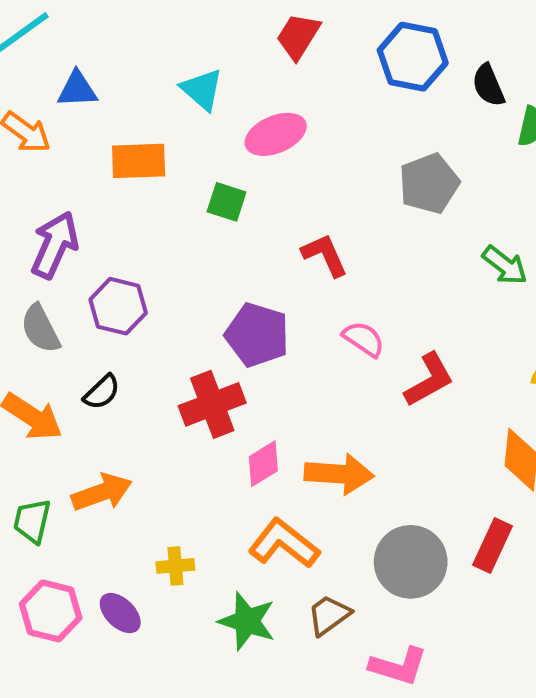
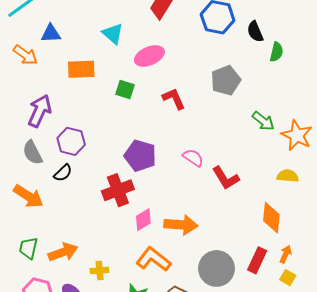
red L-shape: (325, 255) -> (174, 99), moved
red L-shape: (429, 380) -> (226, 178), turned 88
black semicircle: (102, 392) -> (63, 173), moved
orange arrow: (102, 492) -> (63, 252), moved

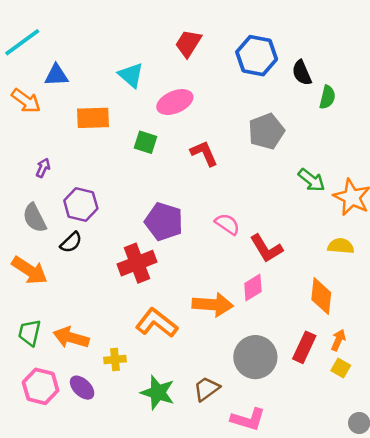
purple arrow: (40, 111) -> (43, 168), size x0.5
pink diamond: (143, 220) -> (253, 288), moved
orange arrow: (63, 252) -> (71, 338), turned -144
orange L-shape: (153, 259) -> (157, 323), moved

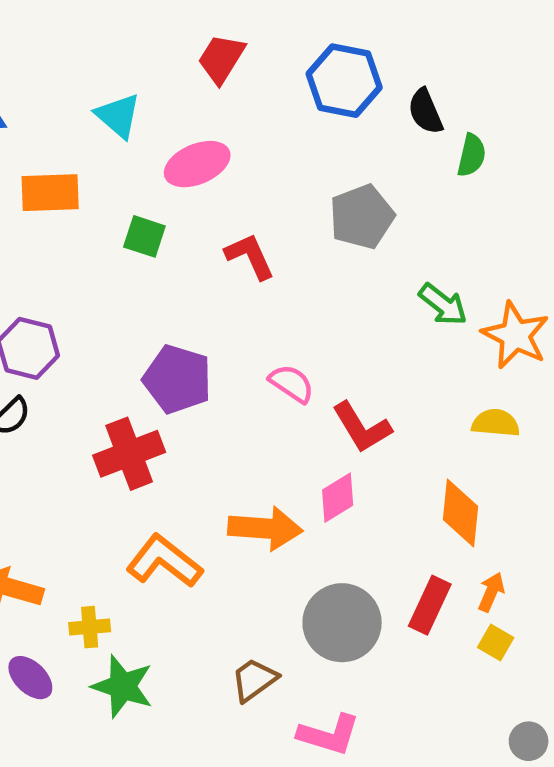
green star: (158, 392) -> (123, 686), moved

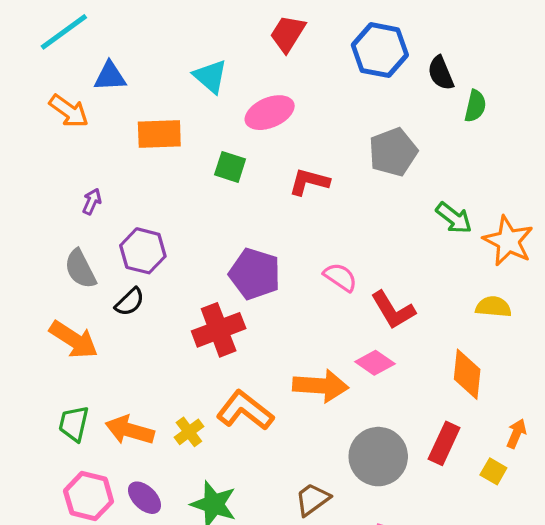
red L-shape: (250, 256) -> (309, 182), turned -51
pink diamond: (338, 498) -> (375, 363), turned 66
orange arrow: (491, 592) -> (516, 434), moved
yellow cross: (90, 627) -> (189, 432), moved, turned -32

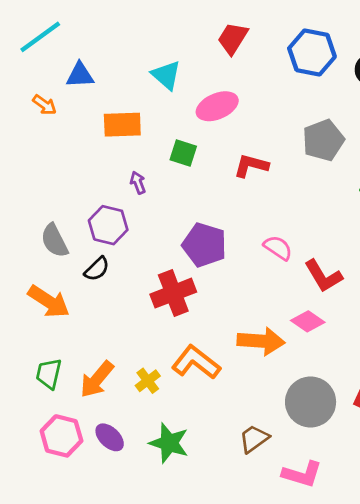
orange arrow: (69, 111) -> (45, 105), size x0.7
purple arrow: (92, 201) -> (138, 183), moved, turned -45
orange arrow: (130, 430) -> (97, 379), turned -66

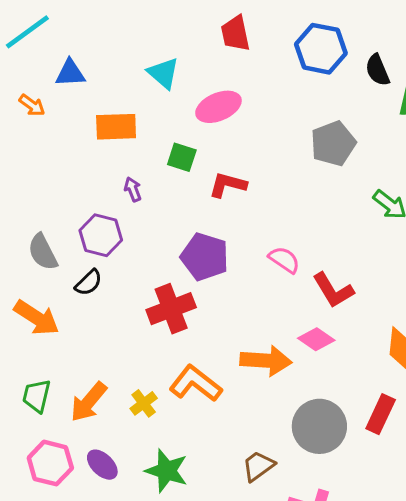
red trapezoid: (233, 38) -> (235, 33), turned -44
red L-shape: (251, 166) -> (228, 185), moved

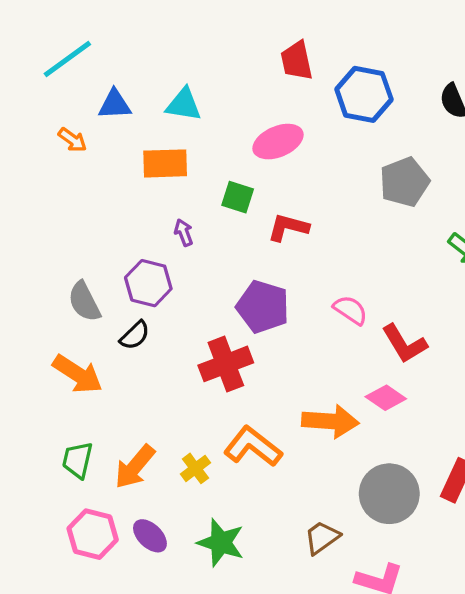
blue hexagon: (321, 49) -> (364, 94), moved
cyan triangle: (163, 73) -> (184, 104), moved, turned -32

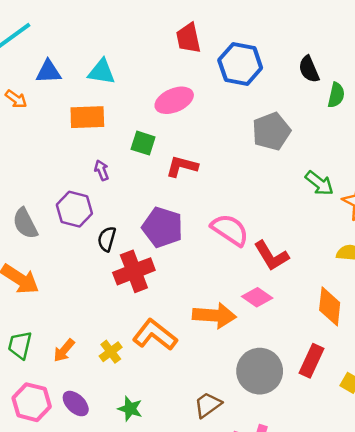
pink semicircle: (350, 310) -> (230, 230), size x1.4
black semicircle: (135, 335) -> (107, 239), moved, turned 150
orange arrow: (135, 467) -> (64, 350), size x0.7
green star: (221, 543) -> (130, 409), size x0.7

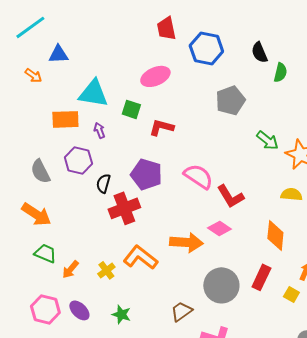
cyan triangle: (102, 72) -> (93, 93), moved, size x1.4
orange rectangle: (87, 117) -> (65, 119), moved
green trapezoid: (20, 345) -> (45, 253), moved, turned 100

